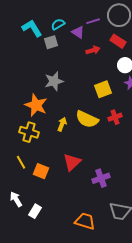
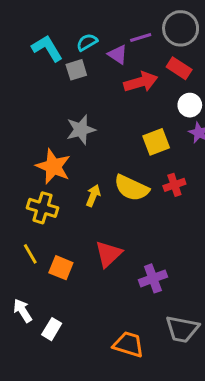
red arrow: (93, 50) -> (141, 82), size x1.5

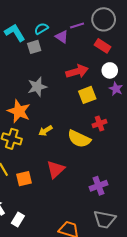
red arrow: (141, 82) -> (77, 71), moved
yellow semicircle: (131, 188) -> (79, 139), moved
yellow arrow: (93, 196) -> (45, 131), turned -144
orange square: (61, 268) -> (24, 179), turned -35
purple cross: (153, 278) -> (99, 186), moved

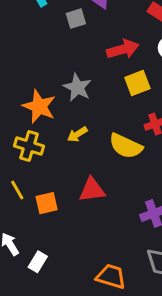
gray square: (34, 47) -> (76, 19), moved
gray star: (37, 87) -> (77, 87), moved, turned -30
red triangle: (56, 169) -> (92, 190), turned 36

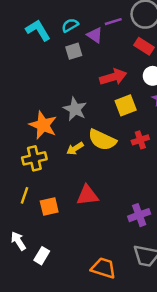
yellow cross: (29, 146) -> (34, 158), turned -30
yellow semicircle: (126, 146) -> (102, 140), moved
yellow line: (17, 190) -> (25, 195), turned 49

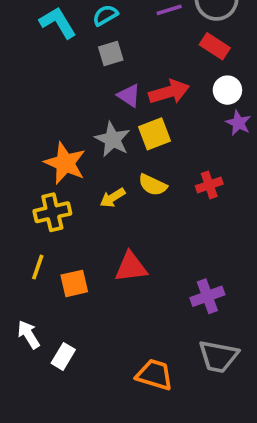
purple triangle: (95, 35) -> (129, 96), moved
yellow square: (126, 105) -> (154, 134), moved
yellow semicircle: (102, 140) -> (153, 185), size x0.7

